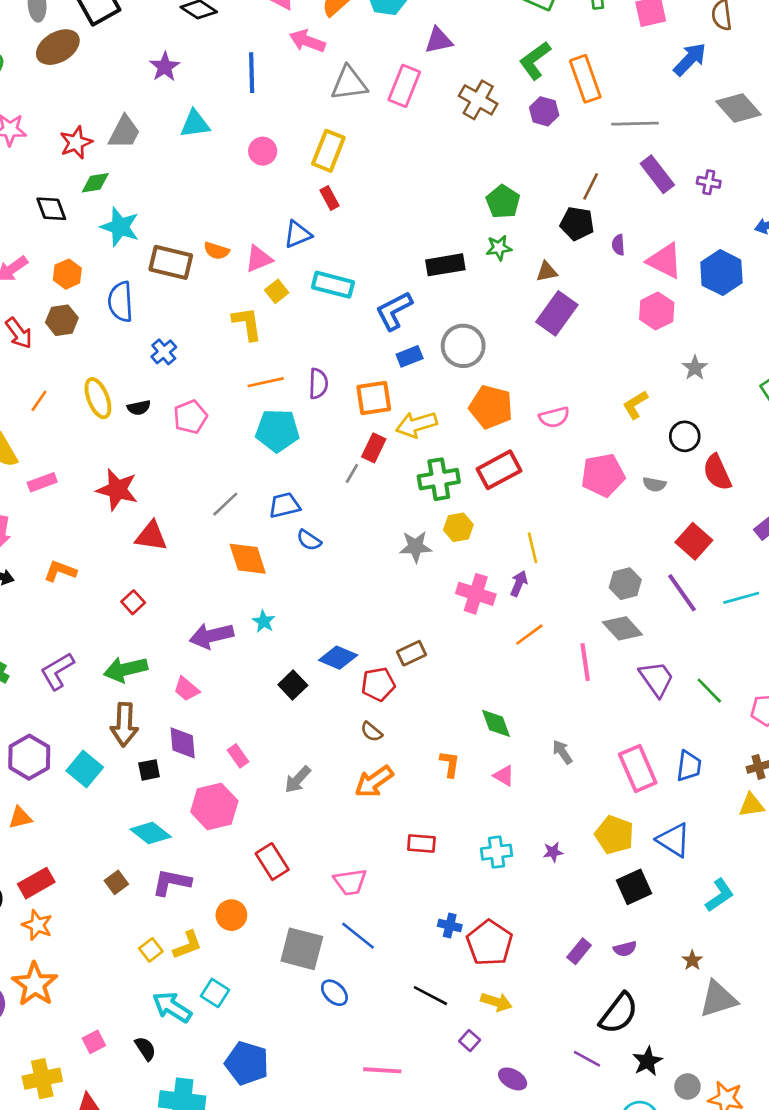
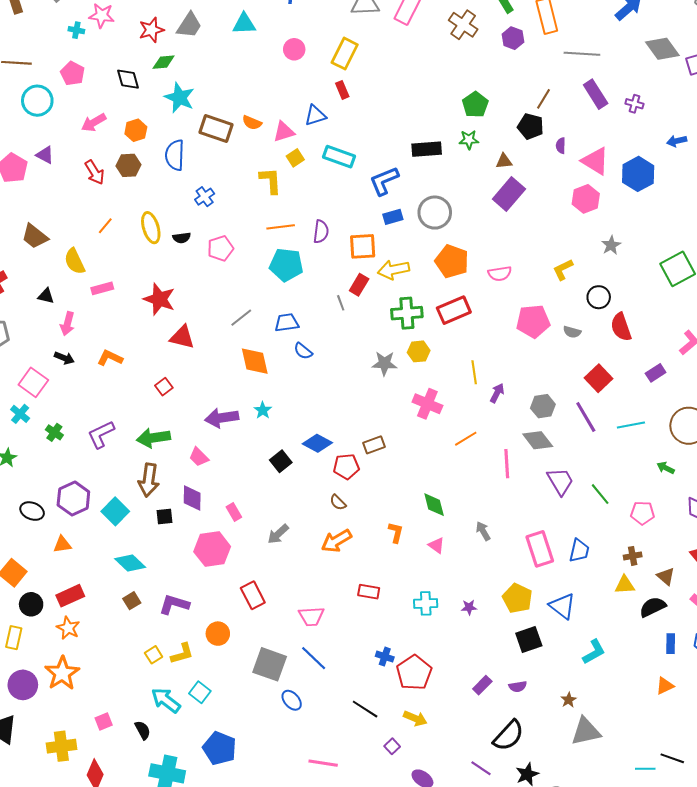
gray line: (352, 473) -> (341, 303), turned -56
purple arrow: (519, 584) -> (497, 393), moved
cyan diamond: (151, 833) -> (130, 563), moved

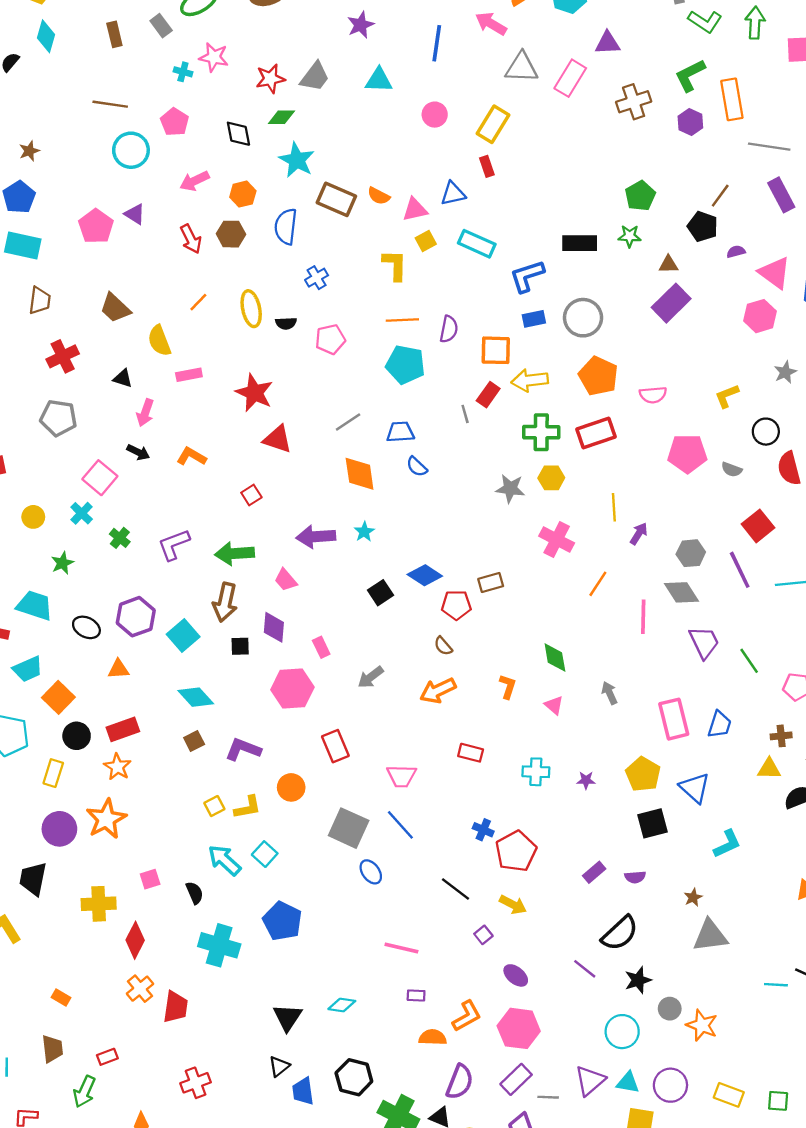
brown cross: (463, 25) -> (634, 102), turned 32
purple semicircle: (561, 146) -> (736, 252), turned 70
orange line: (466, 439) -> (598, 584), turned -30

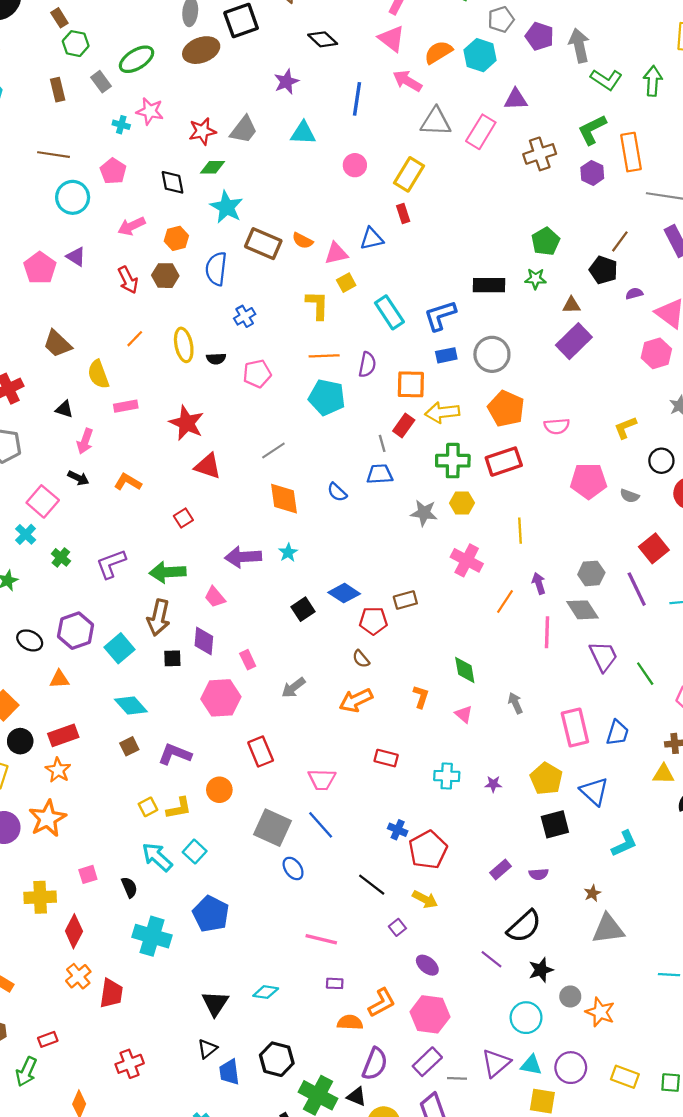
cyan rectangle: (477, 244) -> (389, 312), moved, turned 32
blue trapezoid: (400, 432) -> (380, 474), moved
purple arrow: (639, 534) -> (539, 583), moved, turned -50

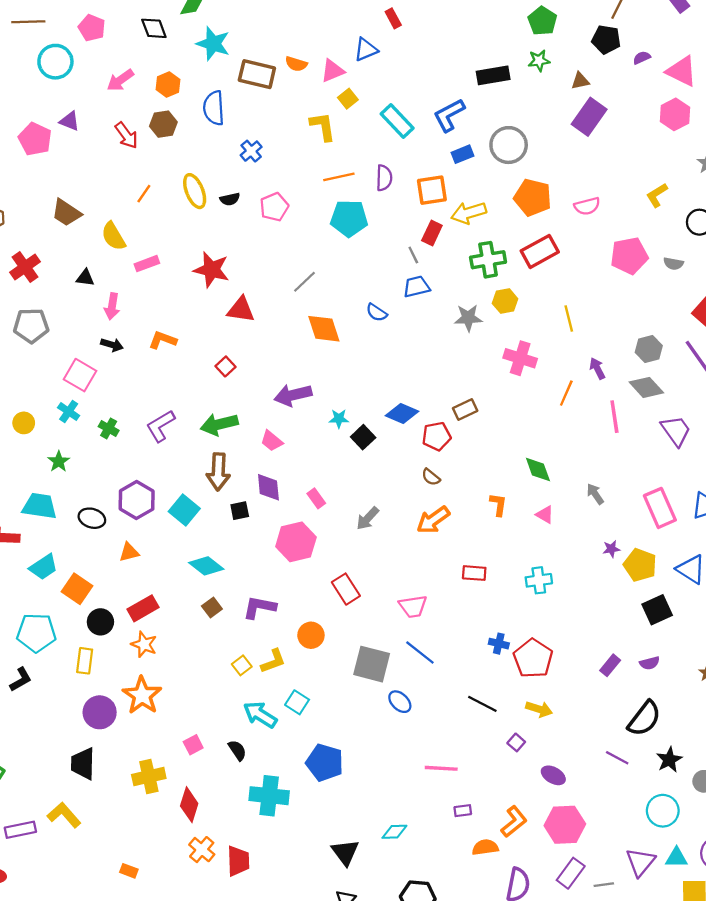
cyan star: (288, 553) -> (339, 419), moved, turned -30
purple star: (493, 784) -> (611, 549), moved

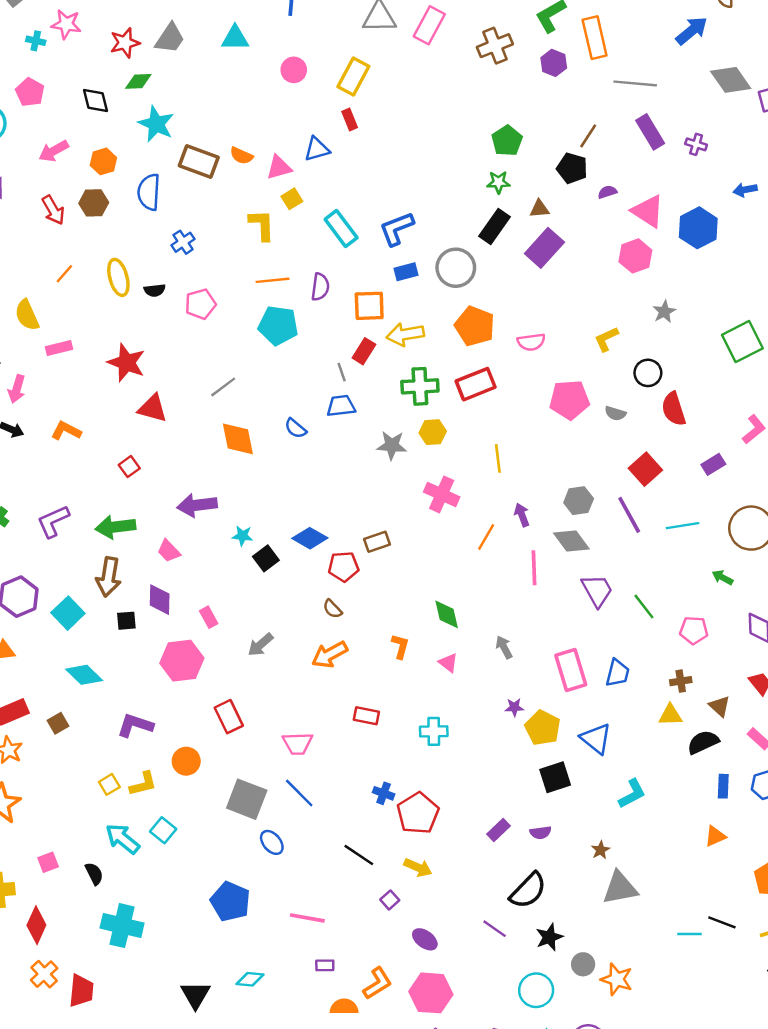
black rectangle: (493, 75) -> (494, 227), moved, turned -52
brown square: (212, 607) -> (58, 723), moved
blue pentagon: (325, 763) -> (230, 901), moved

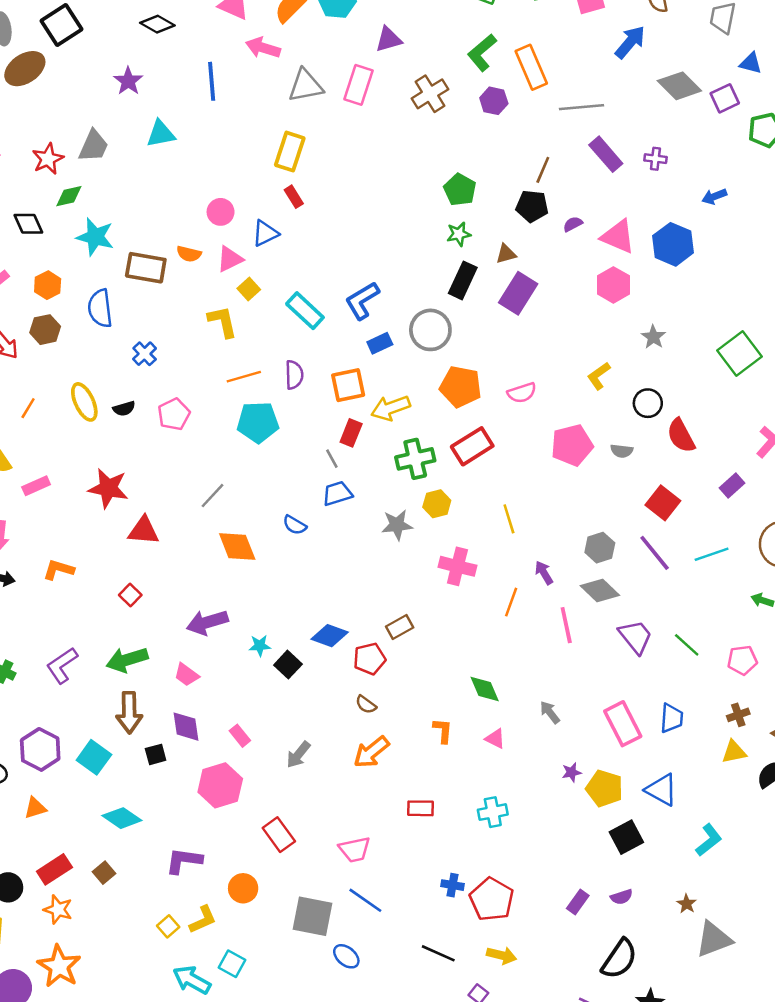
pink circle: (294, 70) -> (221, 212), moved

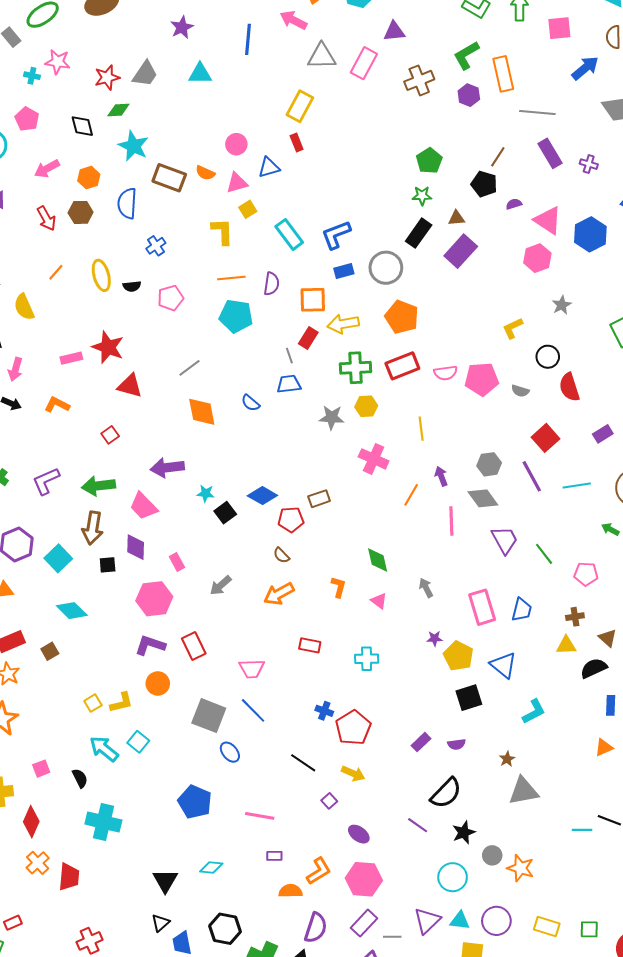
pink semicircle: (522, 393) -> (446, 373), moved
pink rectangle: (36, 486) -> (71, 358), moved
pink trapezoid: (186, 675) -> (143, 506), size x1.4
purple L-shape: (184, 861) -> (150, 645), moved

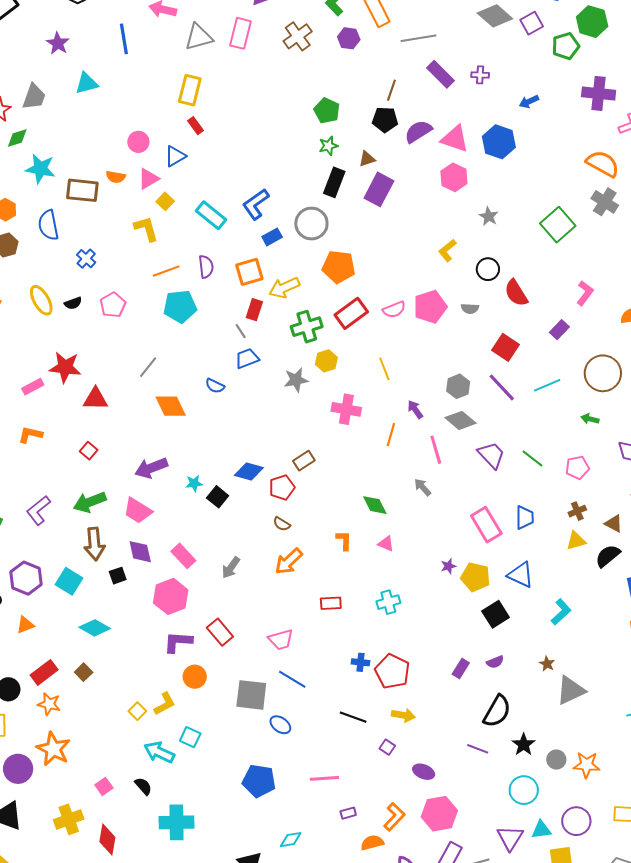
purple semicircle: (514, 204) -> (418, 131), size x1.8
pink rectangle: (177, 562) -> (183, 556), size x1.4
gray arrow: (426, 588) -> (423, 487), moved

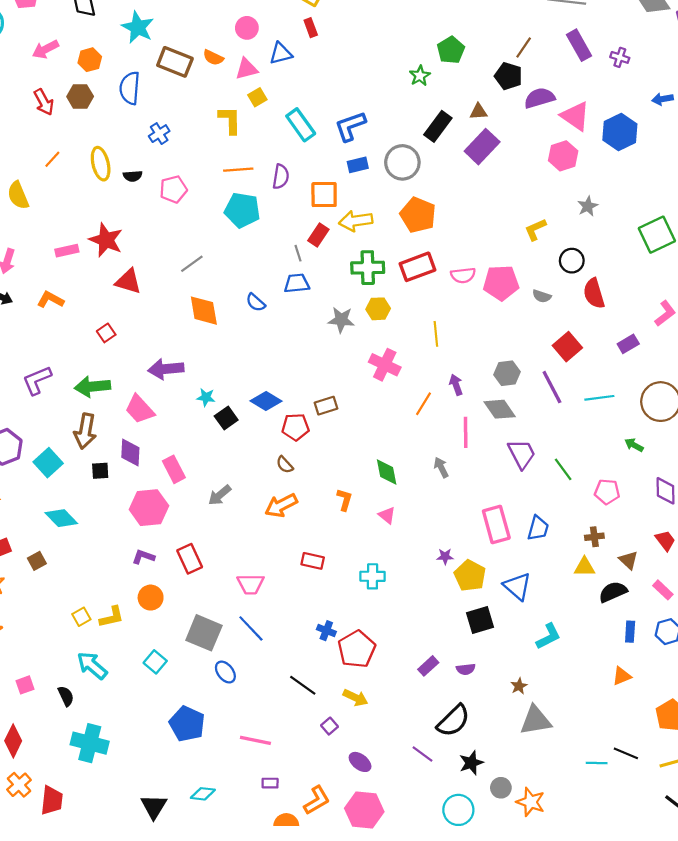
green star: (328, 146) -> (420, 76), moved, turned -30
purple L-shape: (178, 642) -> (143, 557), size x0.7
cyan square: (190, 737) -> (155, 662), moved

